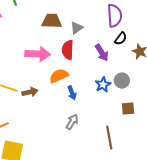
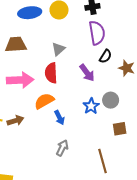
brown trapezoid: (52, 21) -> (16, 45), moved

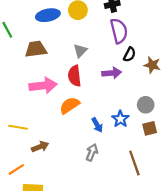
purple arrow: (87, 73) -> (112, 73), turned -54
gray circle: (111, 100) -> (146, 105), moved
blue star: (91, 106) -> (120, 119), moved
blue arrow: (59, 118) -> (97, 125), moved
brown arrow: (15, 121) -> (40, 147), moved

